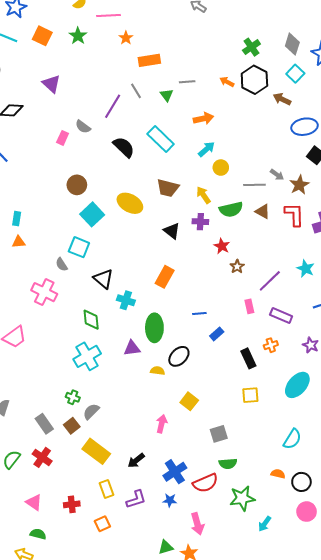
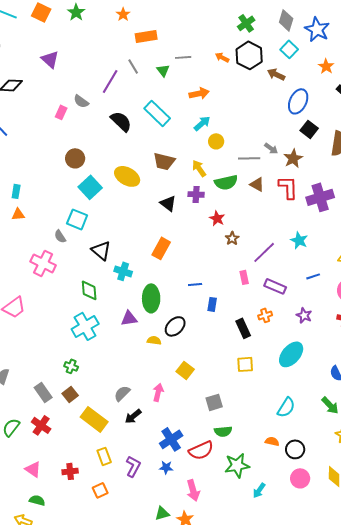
blue ellipse: (305, 127) -> (298, 101), turned -55
blue rectangle: (217, 334) -> (212, 304), turned -40
gray semicircle: (91, 411) -> (122, 393), moved
black arrow: (136, 460) -> (133, 416), moved
purple L-shape: (136, 499) -> (133, 466), turned -45

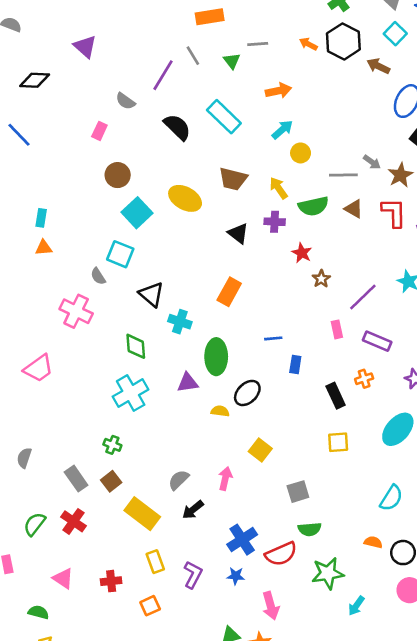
pink rectangle: (61, 112) -> (99, 131), moved
green semicircle: (37, 500) -> (38, 612), moved

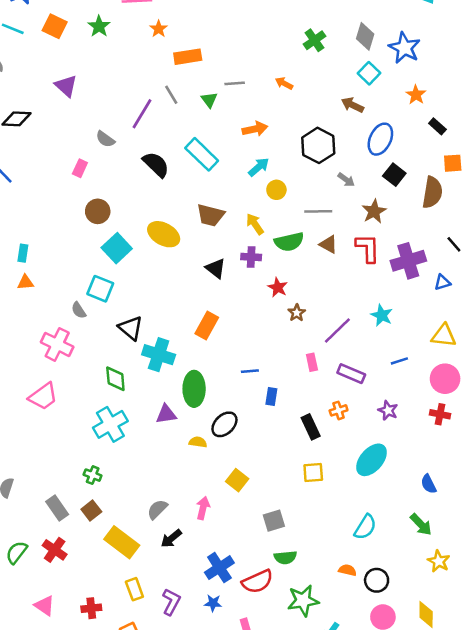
black hexagon: (343, 41) -> (318, 145), moved
gray arrow: (372, 162) -> (346, 180), moved
cyan cross: (180, 322) -> (159, 355), size x1.4
pink trapezoid: (38, 368) -> (43, 396), moved

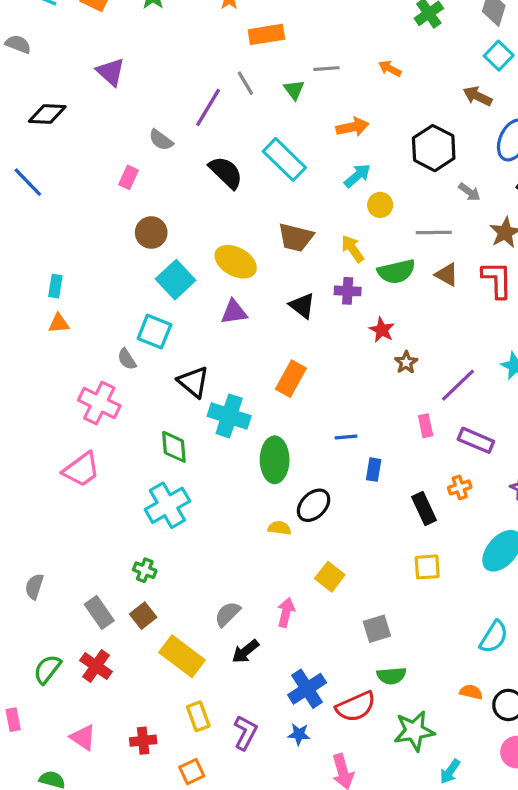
purple triangle: (166, 414) -> (234, 312), moved

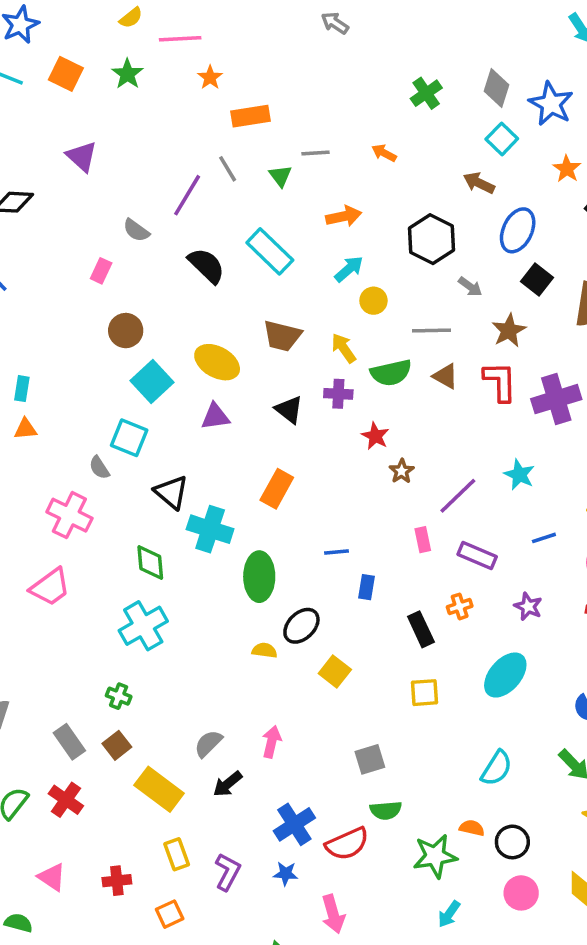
yellow square: (330, 577) -> (335, 671), moved
green star: (414, 731) -> (435, 856), moved

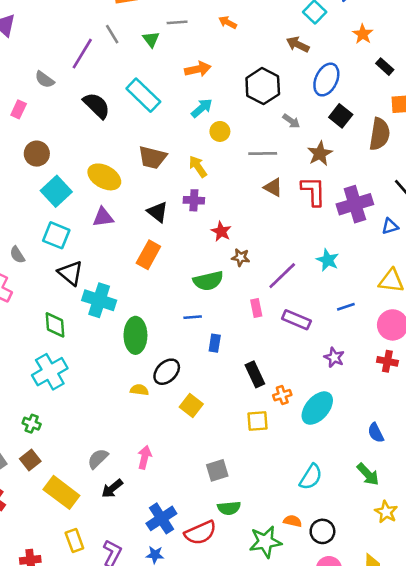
green semicircle: (391, 373) -> (208, 281), moved
cyan square: (129, 438) -> (56, 235), moved
brown star: (402, 471) -> (241, 257), turned -30
orange rectangle: (277, 489) -> (148, 255), moved
orange cross: (460, 606) -> (282, 395), moved

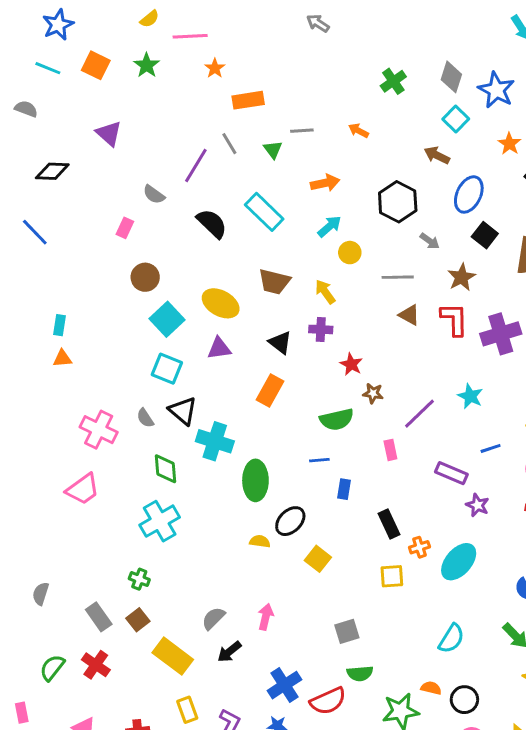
gray semicircle: (17, 255) -> (145, 418), moved
purple rectangle: (296, 320) -> (451, 473), moved

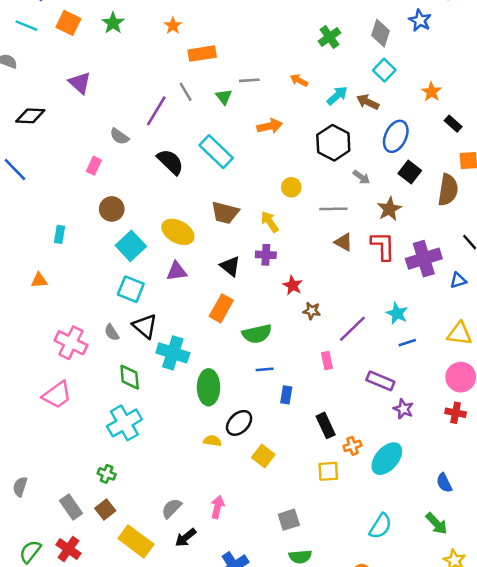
blue star: (496, 90) -> (420, 20), moved, size x0.7
cyan arrow: (329, 226) -> (337, 96), moved
cyan rectangle: (60, 325) -> (59, 234), moved
green semicircle: (337, 419) -> (257, 334), moved
blue line: (491, 448) -> (407, 343), moved

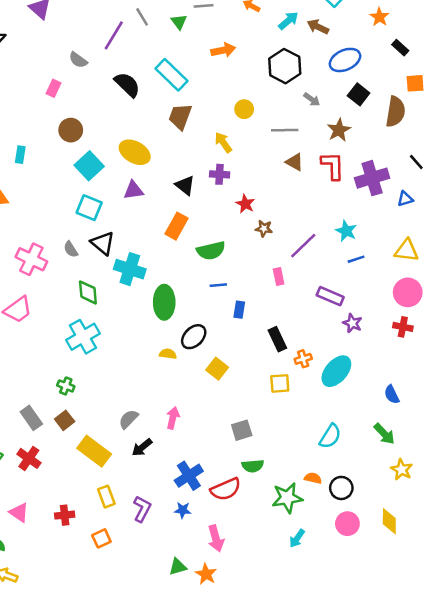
blue ellipse: (396, 136) -> (345, 60), turned 40
brown trapezoid: (225, 213) -> (180, 117), moved, turned 96

